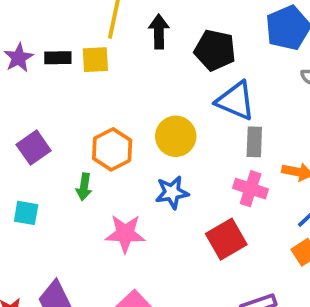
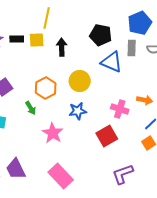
black arrow: (159, 32) -> (62, 47), moved
gray rectangle: (254, 142) -> (132, 48), moved
green arrow: (84, 187) -> (31, 108), turned -40
pink star: (125, 234) -> (53, 133), turned 30

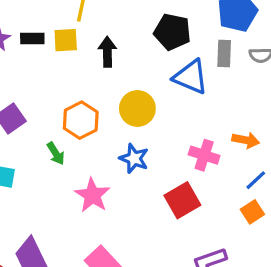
blue star: (78, 111) -> (134, 159), turned 30

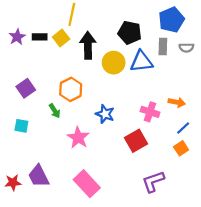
yellow square: (66, 40) -> (61, 38), turned -35
black arrow: (107, 52) -> (88, 45), size x1.4
blue triangle: (191, 77) -> (141, 62), turned -30
yellow circle: (137, 108) -> (114, 63), moved

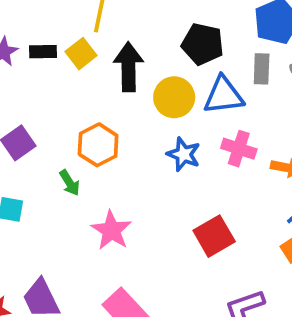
pink cross: (150, 112) -> (239, 149), moved
blue star: (105, 114) -> (184, 154), moved

